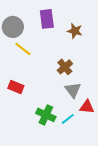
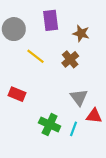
yellow line: (23, 49) -> (35, 56), moved
brown cross: (65, 67) -> (70, 59), moved
cyan line: (68, 119) -> (73, 129), turned -32

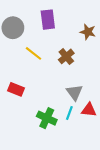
brown star: (81, 33) -> (88, 32), moved
cyan line: (73, 129) -> (69, 113), moved

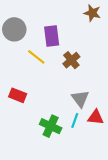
purple rectangle: (48, 20) -> (52, 36), moved
brown star: (88, 32) -> (92, 13), moved

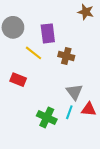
brown cross: (71, 60) -> (66, 56), turned -35
red rectangle: (18, 95) -> (18, 80), moved

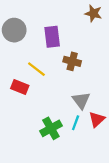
yellow line: (33, 53) -> (36, 69), moved
red triangle: (89, 109) -> (97, 119), turned -49
green cross: (47, 117) -> (51, 128), turned 36

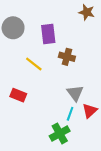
red rectangle: (20, 87) -> (18, 95), moved
green cross: (51, 128) -> (60, 133), moved

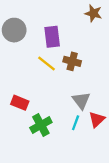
yellow line: (34, 64) -> (47, 64), moved
green cross: (60, 133) -> (41, 125), moved

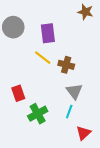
brown cross: (72, 61) -> (66, 65), moved
red rectangle: (20, 103) -> (18, 93), turned 49
red triangle: (97, 119) -> (83, 133), moved

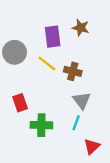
brown star: (85, 12) -> (81, 28), moved
gray circle: (13, 27) -> (15, 52), moved
green cross: (38, 114) -> (41, 125), turned 30

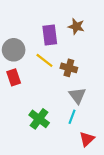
red rectangle: (20, 103) -> (14, 77), moved
green cross: (41, 125) -> (39, 119), turned 36

